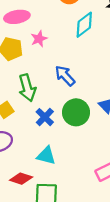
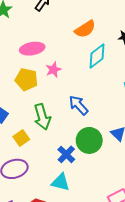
blue cross: (45, 117) -> (66, 154), moved

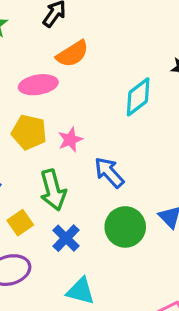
orange semicircle: (85, 29) -> (72, 54), moved
pink star: (53, 70) -> (70, 140), moved
blue cross: (66, 154) -> (66, 238), moved

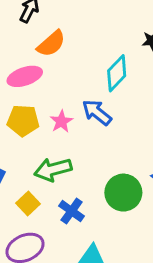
blue arrow: (109, 172) -> (97, 112), moved
green arrow: (53, 190) -> (53, 169), turned 99

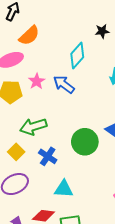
pink star: (61, 121) -> (37, 81), moved

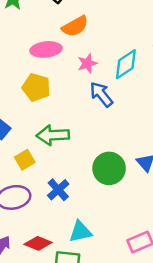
pink star: (37, 81) -> (87, 63), moved
blue cross: (48, 156) -> (58, 190), moved
cyan triangle: (64, 189) -> (80, 232), moved, turned -30

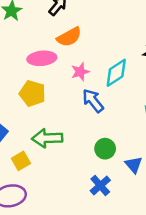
green circle: (109, 168) -> (105, 149), moved, size x0.7
blue cross: (58, 190) -> (100, 185), moved

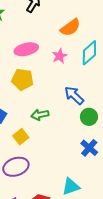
orange semicircle: (69, 37) -> (70, 27), moved
blue arrow: (93, 101) -> (74, 95), moved
green arrow: (47, 138) -> (40, 115), size x0.7

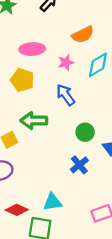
blue arrow: (74, 95) -> (66, 95), moved
green arrow: (40, 115) -> (34, 121), size x1.4

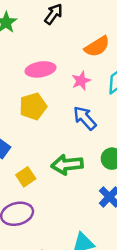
yellow pentagon: (22, 80) -> (33, 106), turned -30
green arrow: (34, 121) -> (67, 165), moved

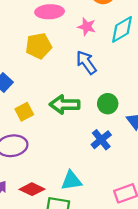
pink star: (81, 81) -> (87, 27), turned 30

